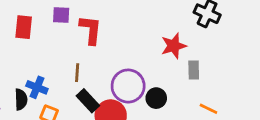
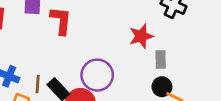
brown line: (77, 73) -> (38, 84), moved
black circle: (156, 98) -> (162, 87), moved

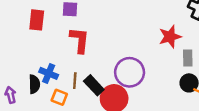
red L-shape: (61, 21) -> (80, 40), moved

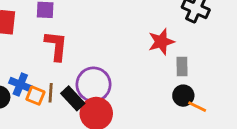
purple circle: (130, 72) -> (94, 84), moved
orange square: (59, 97) -> (35, 96), moved

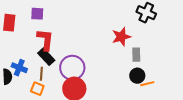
orange square: (35, 96) -> (37, 89), moved
black rectangle: (73, 98) -> (46, 57), moved
orange line: (197, 107) -> (147, 84), turned -40

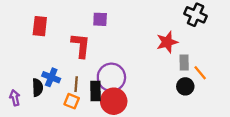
purple square: (37, 14) -> (100, 19), moved
black rectangle: (46, 57) -> (95, 91), moved, turned 42
orange line: (147, 84) -> (200, 73), moved, turned 64

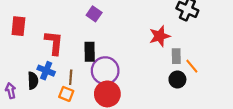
purple square: (100, 19) -> (94, 14), turned 32
red rectangle: (40, 26) -> (18, 26), moved
red L-shape: (81, 45) -> (54, 43), moved
black rectangle: (95, 91) -> (90, 52), moved

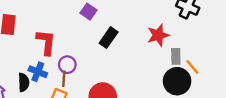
black rectangle: (90, 52) -> (109, 38), moved, turned 36
purple circle: (105, 71) -> (67, 65), moved, size x0.6
black circle: (177, 79) -> (177, 81), size x1.5

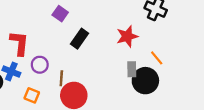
gray rectangle: (176, 56) -> (132, 69), moved
orange line: (192, 67) -> (157, 58), moved
brown line: (64, 79) -> (61, 78), moved

